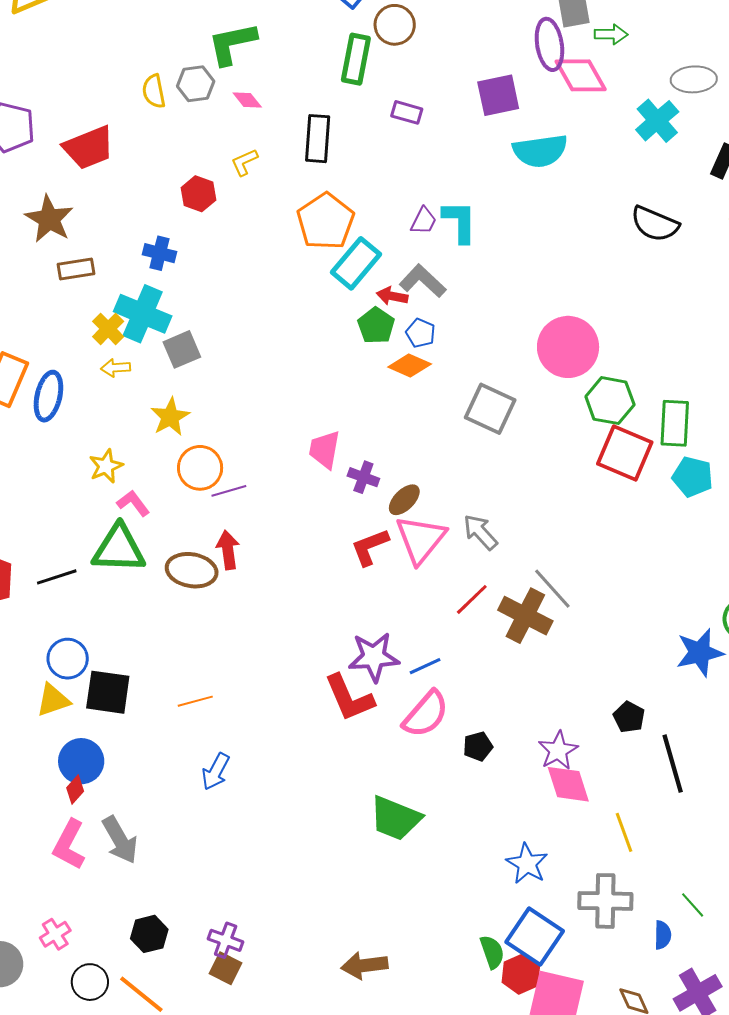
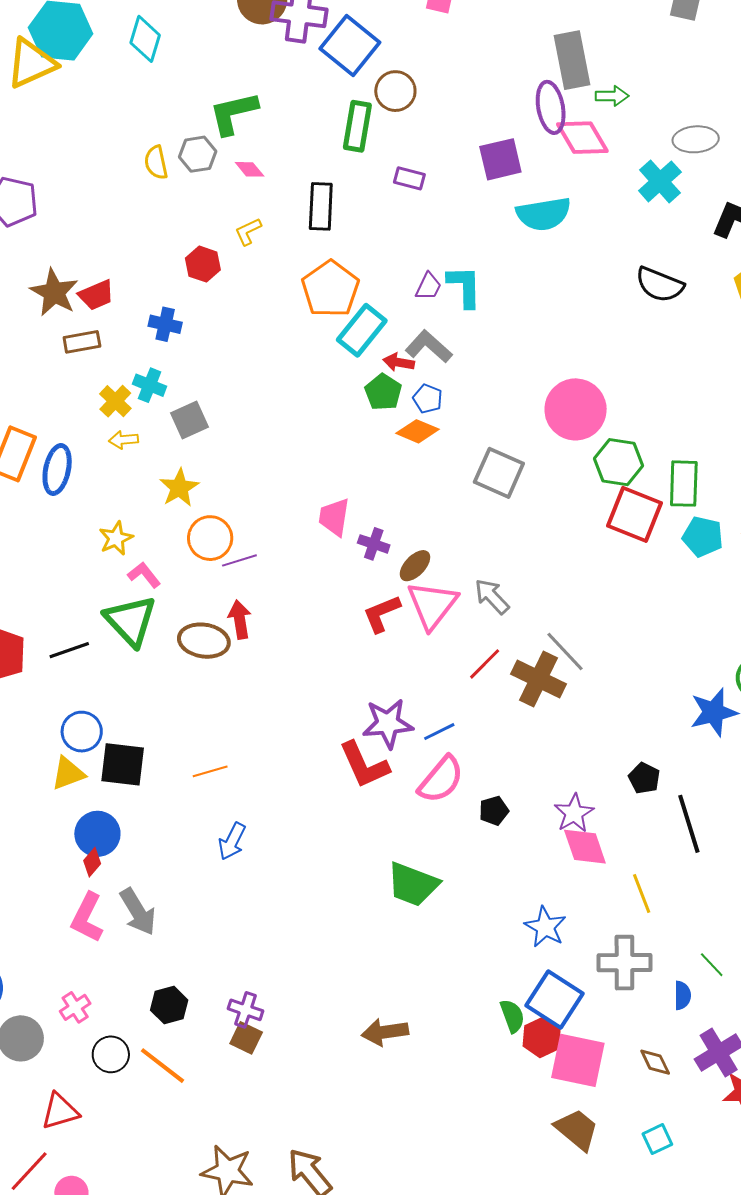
red trapezoid: (89, 148) -> (96, 295), moved, size x0.7
cyan cross: (143, 314) -> (149, 385), size x0.6
green triangle: (119, 549) -> (131, 621), turned 46

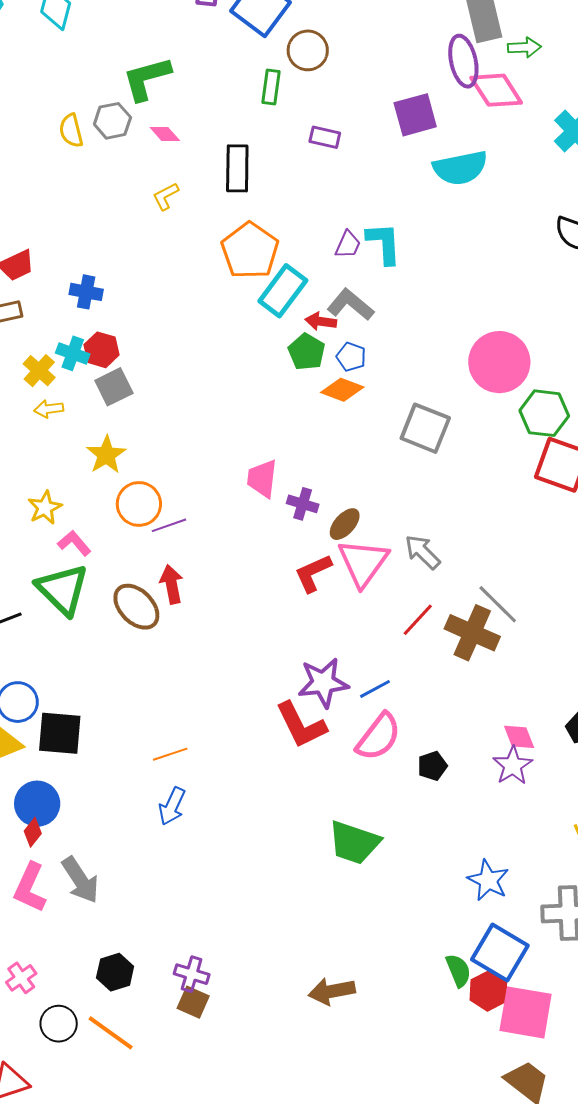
green rectangle: (357, 126) -> (271, 87), size x0.7
red hexagon: (203, 264) -> (102, 350), moved
brown ellipse: (204, 641) -> (136, 607), turned 39
orange line: (210, 771) -> (170, 754), moved
pink diamond: (585, 847) -> (519, 737), moved, size x0.7

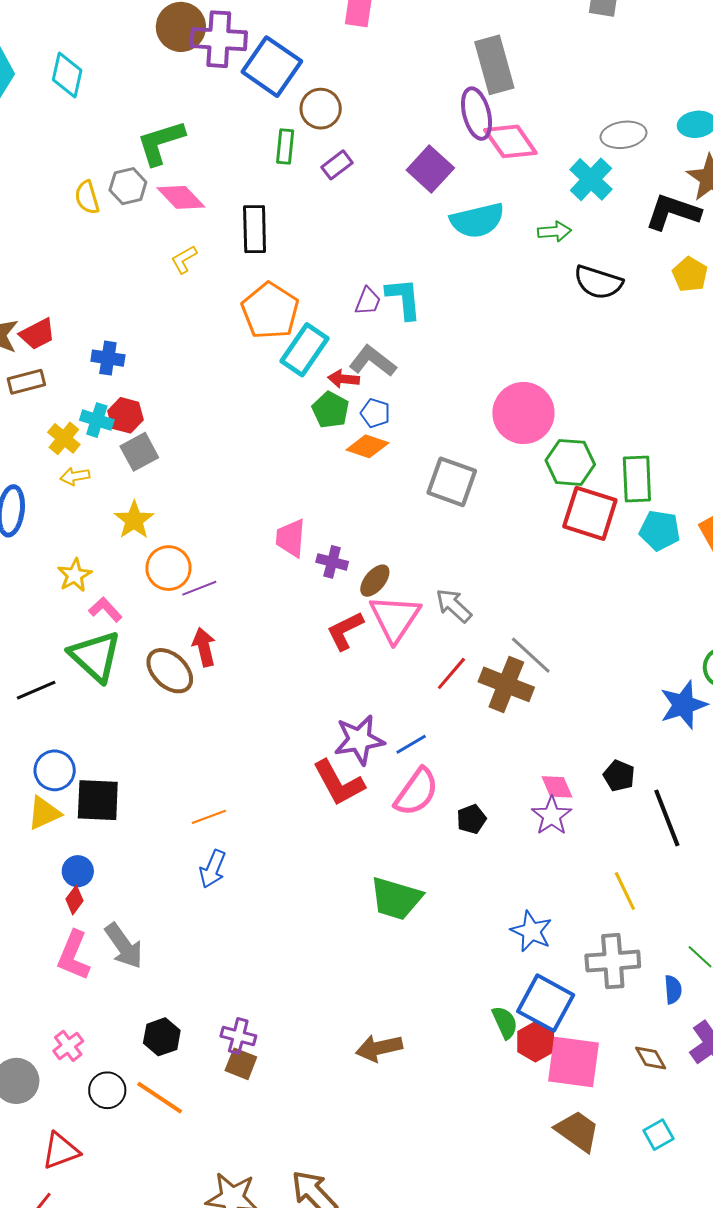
green arrow: (524, 47) -> (554, 232), moved
purple square: (415, 115) -> (430, 169), turned -30
pink diamond: (165, 134) -> (181, 197), size x1.6
purple rectangle: (325, 137) -> (337, 165), moved, turned -48
blue circle: (37, 804) -> (78, 871), size x0.7

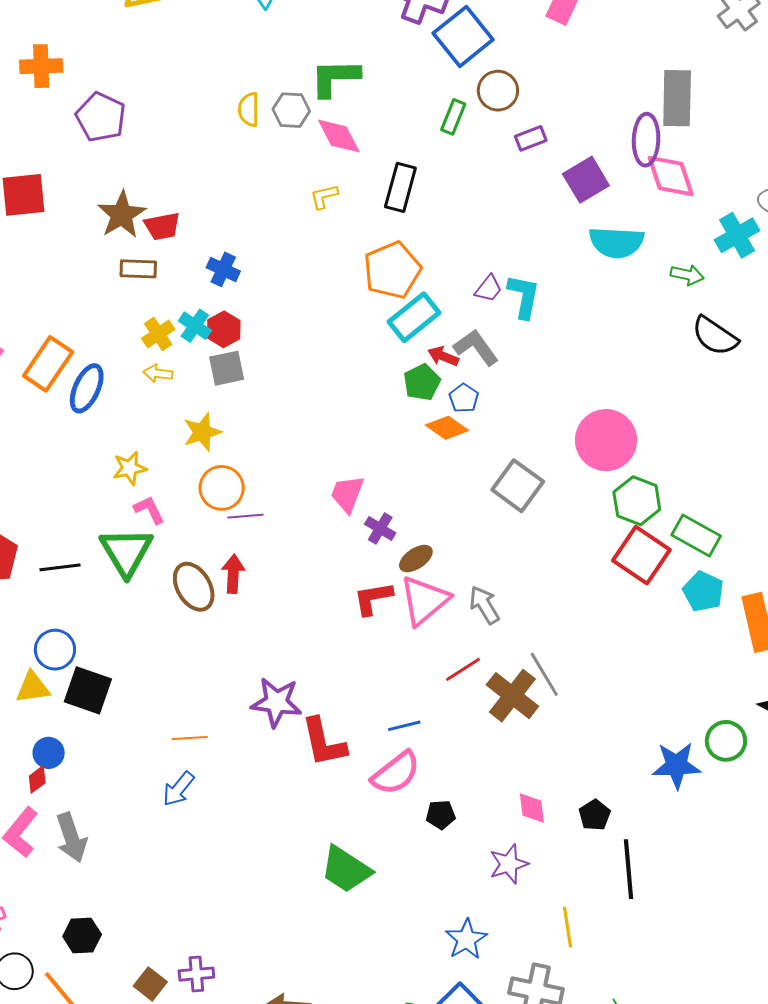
purple rectangle: (337, 165) -> (531, 138), moved
green rectangle: (637, 479) -> (696, 536), turned -75
purple star: (359, 740) -> (276, 702), moved
purple star: (552, 816) -> (509, 864), moved
purple cross: (238, 1036) -> (196, 974), moved, turned -36

